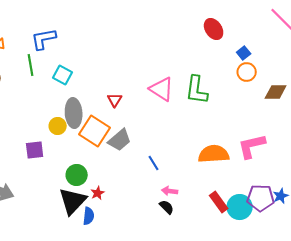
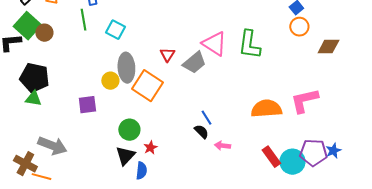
gray trapezoid: (120, 140) -> (194, 63), moved
black triangle: (73, 201) -> (125, 156), size x0.7
black semicircle: (167, 207) -> (201, 132), moved

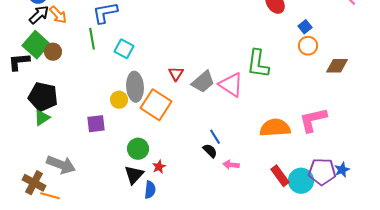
pink triangle: (214, 44) -> (231, 85), moved
green triangle: (33, 99) -> (42, 118), turned -42

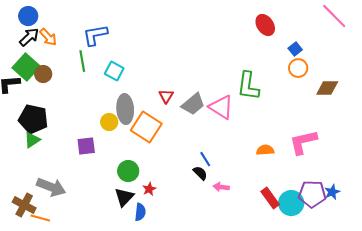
orange semicircle: (275, 128) -> (265, 150), size x0.6

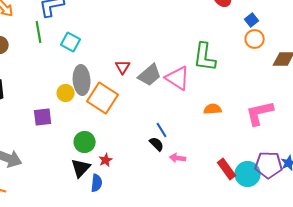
orange semicircle: (265, 150) -> (213, 109), moved

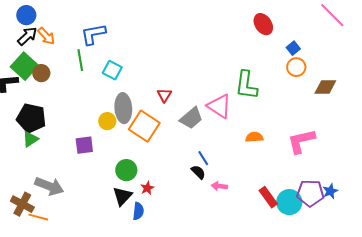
gray trapezoid: (150, 75) -> (191, 118), moved

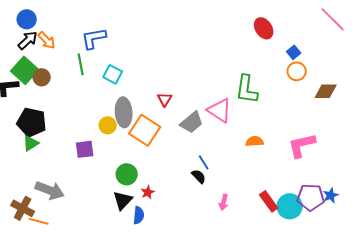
pink arrow: (219, 186) -> (224, 202), moved, turned -84

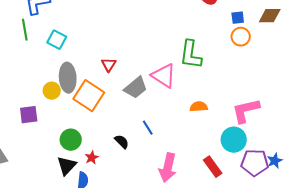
blue square: (294, 52) -> (238, 18), turned 32
brown diamond: (326, 91) -> (270, 16), moved
black semicircle: (199, 176) -> (122, 142), moved
pink arrow: (224, 202) -> (168, 168), size x1.8
cyan circle: (290, 206) -> (234, 140), moved

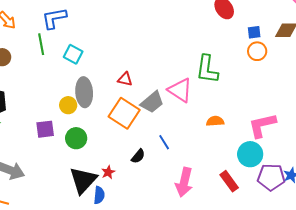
red triangle: (109, 65) -> (125, 79), turned -49
orange square: (89, 96) -> (124, 113), moved
green circle: (71, 140) -> (76, 138), moved
black semicircle: (122, 142) -> (138, 156), turned 84
black triangle: (67, 166) -> (83, 180), size x1.4

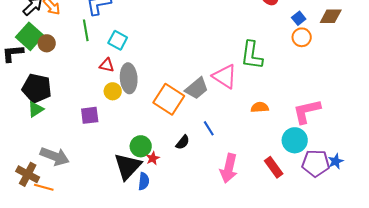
blue square: (254, 32) -> (299, 18), turned -32
red triangle: (125, 79) -> (107, 65), moved
green circle: (76, 138) -> (141, 146), moved

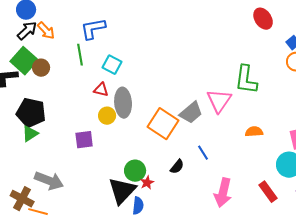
pink triangle: (225, 76) -> (219, 101), turned 32

